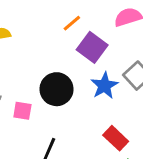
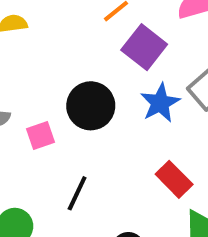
pink square: (22, 111) -> (40, 136), turned -30

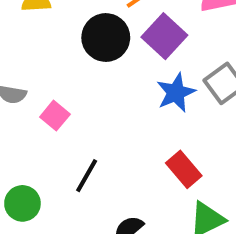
black circle: (91, 106) -> (106, 38), moved
pink square: (40, 136) -> (55, 116), turned -36

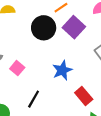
blue star: (176, 93) -> (62, 70), moved

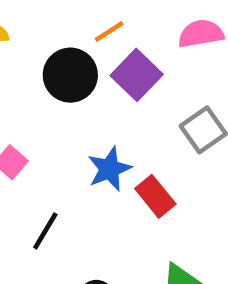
red rectangle: (84, 96) -> (155, 196), moved

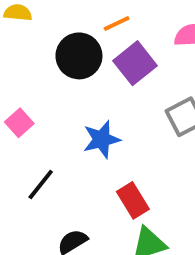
red rectangle: (155, 196) -> (133, 200), moved

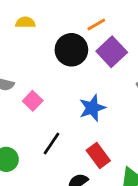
red rectangle: (133, 200) -> (98, 156), moved

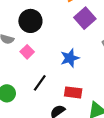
black circle: (71, 50) -> (30, 21), moved
red rectangle: (98, 156) -> (73, 92), turned -48

